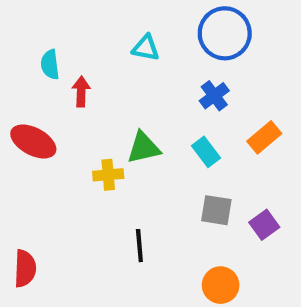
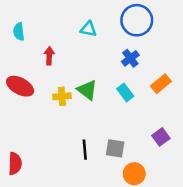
cyan semicircle: (50, 65) -> (19, 32), moved
green triangle: (144, 148) -> (87, 90), turned 50
yellow cross: (108, 175) -> (62, 96), moved
gray square: (216, 210) -> (115, 148), moved

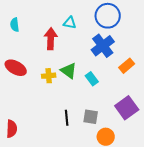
red arrow: (49, 56) -> (51, 39), moved, size x1.5
blue cross: (130, 58) -> (103, 46), size x1.6
cyan rectangle: (125, 93) -> (92, 79), moved
purple square: (161, 137) -> (127, 108), size x1.6

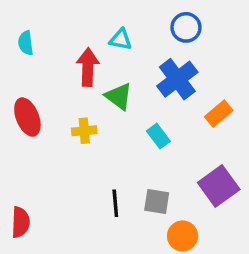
blue circle: (108, 16) -> (186, 27), size x0.7
red ellipse: (16, 68) -> (27, 117), turned 40
green triangle: (69, 71) -> (119, 96), moved

